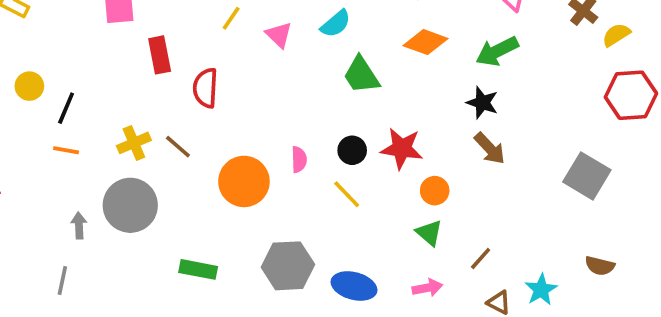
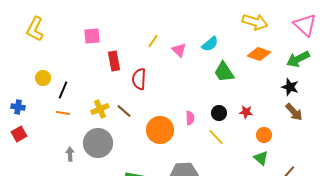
red star: (402, 148) -> (246, 112), size x0.6

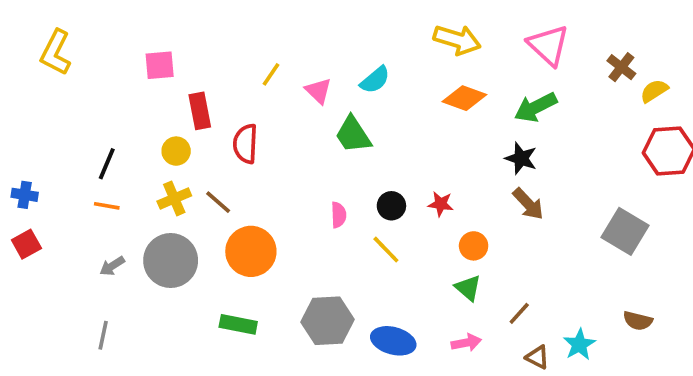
green trapezoid: (224, 72) -> (353, 135), moved
yellow circle: (43, 78) -> (176, 151), moved
orange circle: (160, 130) -> (251, 251), moved
gray arrow: (70, 154) -> (112, 266), moved, turned -120

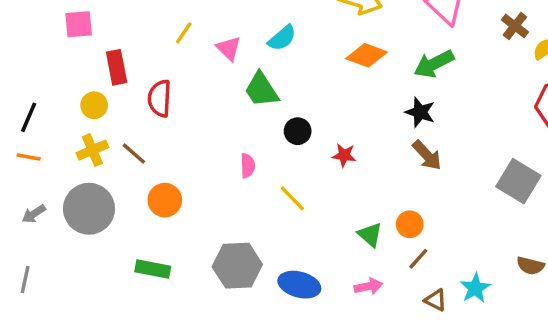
black circle: (391, 206) -> (298, 131), moved
orange circle: (474, 246) -> (410, 224), moved
orange circle: (251, 251) -> (165, 200), size x0.7

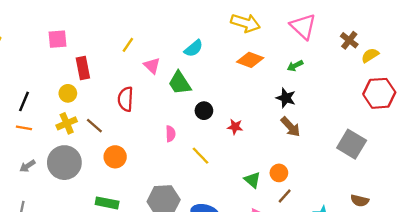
pink triangle: (229, 48) -> (152, 66), moved
green arrow: (434, 64) -> (295, 66), size x0.6
red semicircle: (160, 98) -> (126, 99), moved

